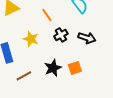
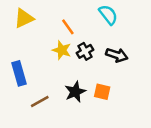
yellow star: (31, 39) -> (62, 50), moved
orange square: (75, 68) -> (102, 92), turned 32

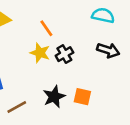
cyan semicircle: (108, 15) -> (103, 15), moved, turned -40
black arrow: (117, 55) -> (108, 50), moved

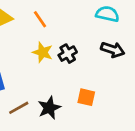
orange line: (46, 28) -> (40, 19), moved
black star: (54, 97) -> (49, 108), moved

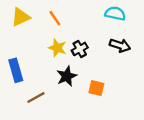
black star: (49, 108) -> (67, 76), moved

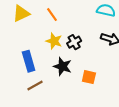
blue rectangle: (16, 70) -> (29, 61), moved
black star: (67, 76) -> (62, 66), turned -30

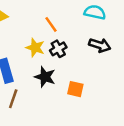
orange line: (52, 15) -> (51, 24), moved
brown line: (35, 85) -> (13, 99), turned -42

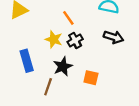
black star: (45, 77) -> (63, 66), turned 30
brown line: (13, 99) -> (48, 87), moved

